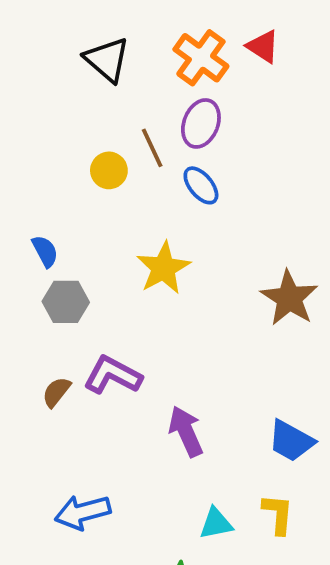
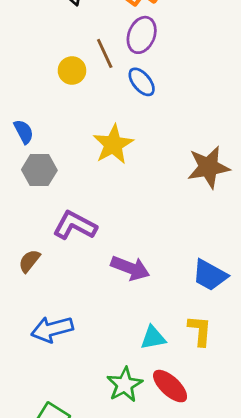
brown star: (289, 298) -> (208, 167), turned 30
brown semicircle: (56, 392) -> (29, 261), moved
purple arrow: (186, 431) -> (130, 268), turned 135

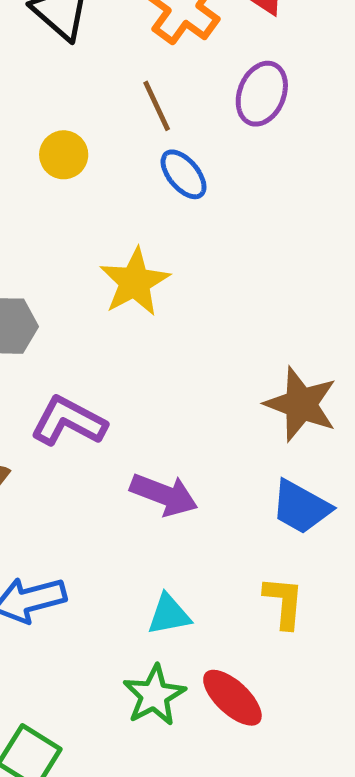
purple ellipse: (142, 35) -> (262, 94), moved
brown line: (105, 53) -> (157, 106), moved
brown star: (208, 167) -> (301, 404), moved, turned 30
cyan triangle: (153, 338) -> (169, 615), moved

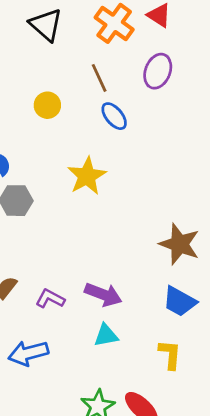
purple L-shape: (69, 421) -> (50, 299), moved, size x0.7
cyan triangle: (169, 615) -> (106, 335), moved

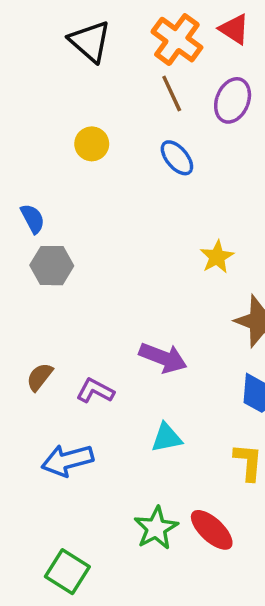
brown line: (99, 78) -> (172, 93), moved
yellow star: (87, 176) -> (217, 257), moved, size x0.7
purple arrow: (103, 295) -> (163, 358), moved

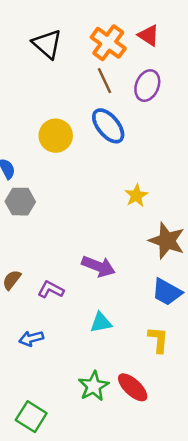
yellow circle: (92, 144) -> (56, 136), moved, size x1.4
blue ellipse: (177, 158) -> (108, 126), size x1.4
blue arrow: (67, 460) -> (31, 338), size x0.7

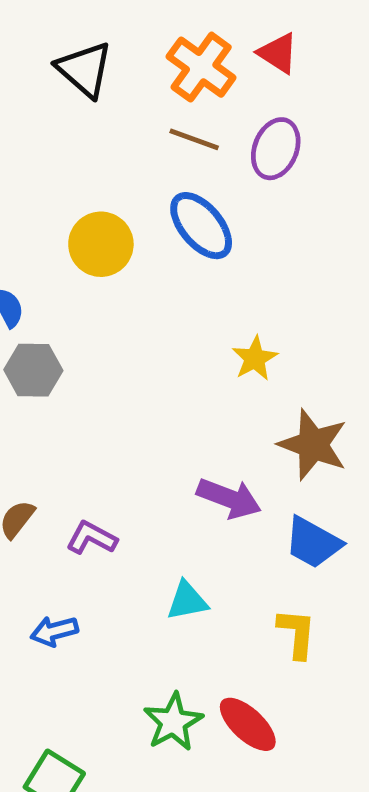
brown line: (105, 81) -> (194, 139), turned -45
purple arrow: (98, 266) -> (229, 498), moved

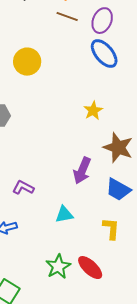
blue ellipse: (201, 226) -> (104, 54), moved
purple arrow: (229, 498) -> (82, 171), turned 92

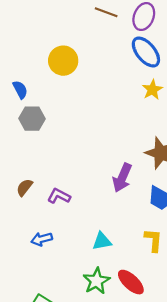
yellow star: (93, 111) -> (152, 90), moved
cyan triangle: (64, 215) -> (102, 241), moved

